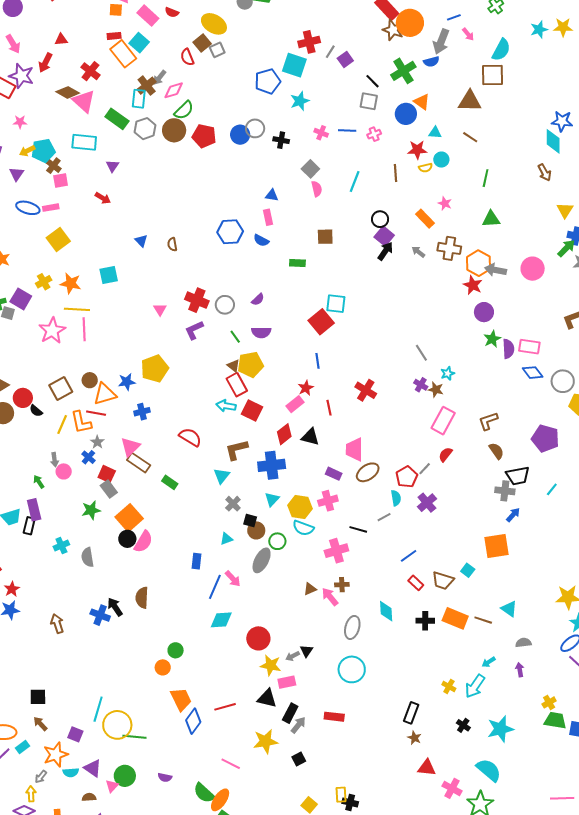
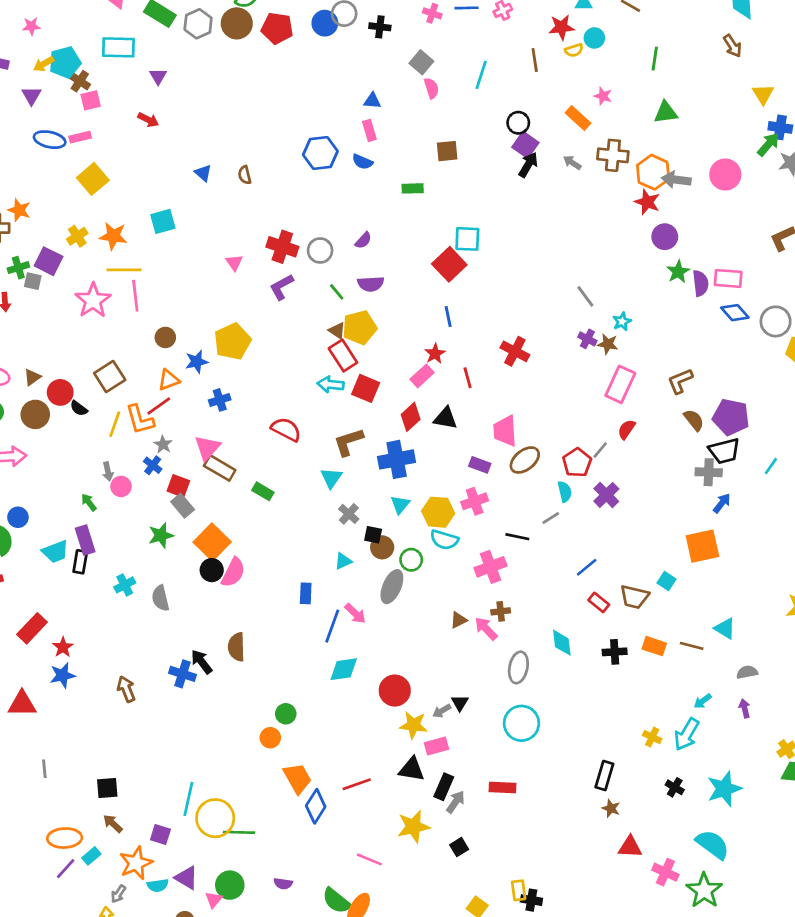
brown circle: (90, 380) -> (165, 337), moved
orange triangle: (105, 394) -> (169, 380), size x0.7
red line: (96, 413) -> (159, 406), turned -42
purple pentagon: (545, 438) -> (731, 417), moved
orange rectangle: (455, 618) -> (654, 646), size x0.7

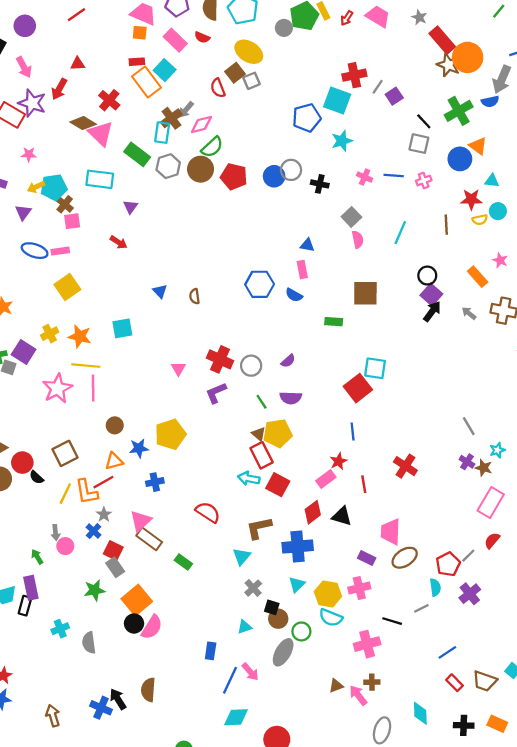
brown square: (447, 151) -> (365, 293), size x1.4

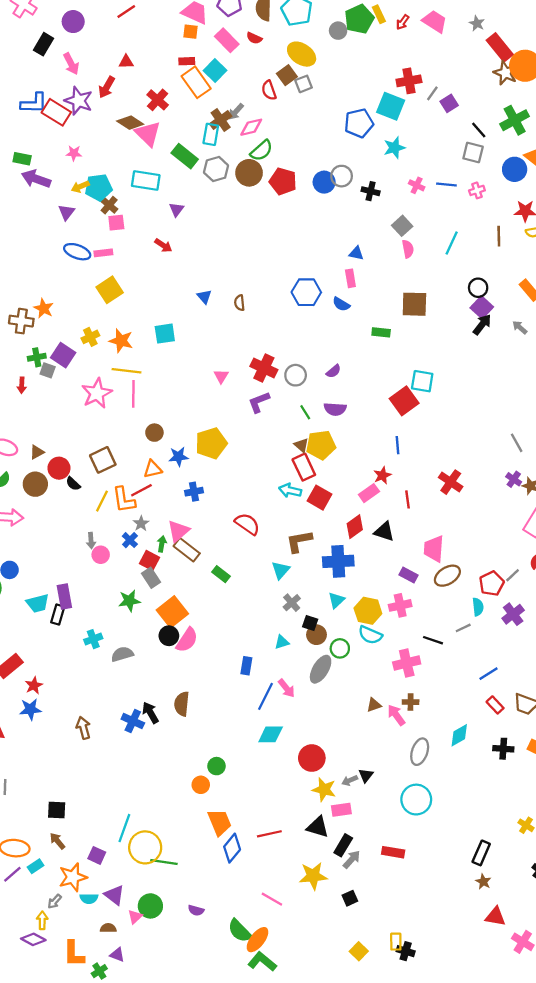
green arrow: (37, 557) -> (162, 544), moved, turned 40
gray semicircle: (89, 643) -> (122, 654), turned 80
cyan diamond: (420, 713) -> (459, 735), turned 60

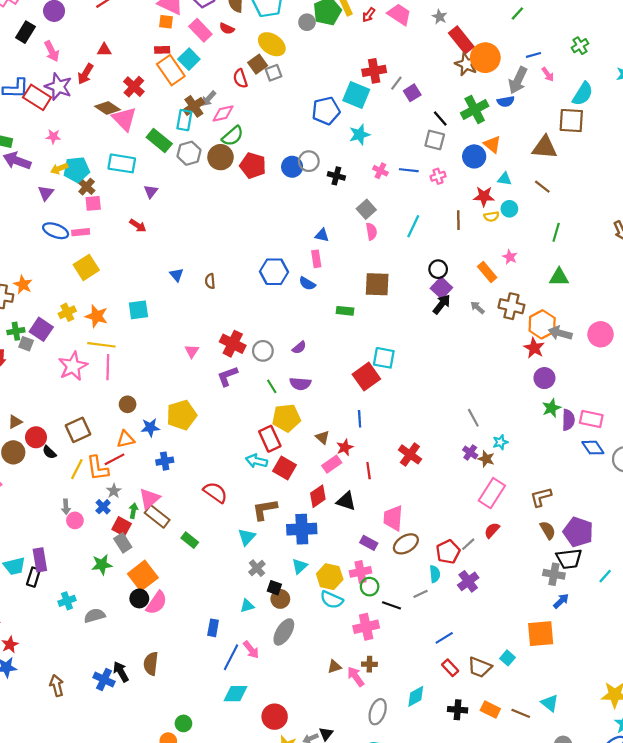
brown triangle: (301, 445) -> (322, 437), moved
green circle: (340, 648) -> (370, 587), moved

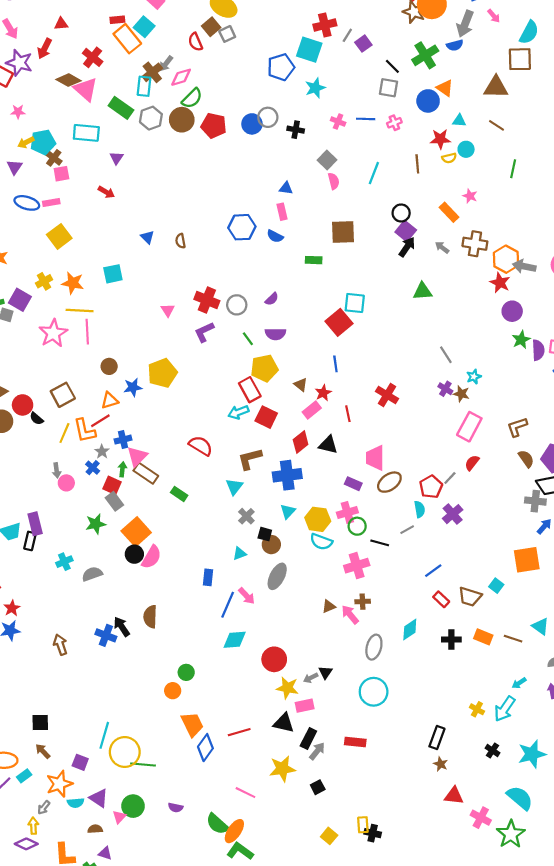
green triangle: (559, 277) -> (423, 291), moved
blue cross: (165, 461) -> (123, 440), moved
cyan arrow: (257, 461) -> (238, 412), turned -30

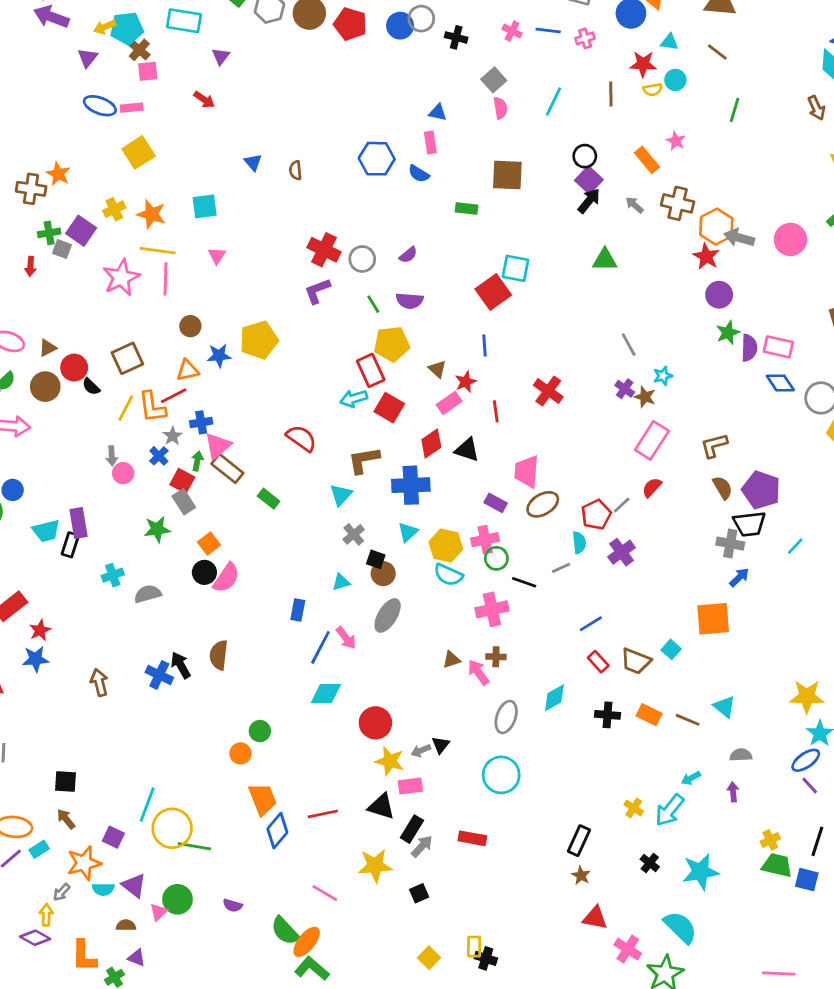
pink triangle: (168, 310) -> (217, 256), moved
orange square: (136, 532) -> (209, 544), size x0.6

